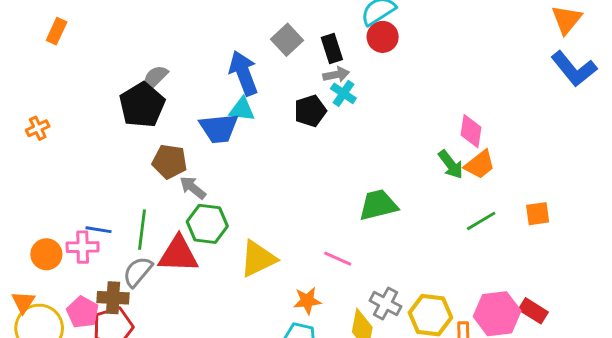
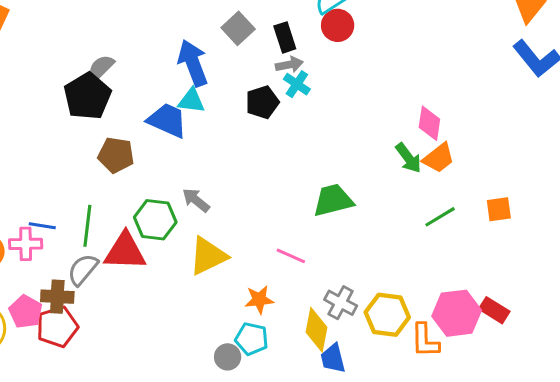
blue trapezoid: (219, 128) -> (167, 120), turned -150
gray arrow: (193, 188) -> (196, 200), moved

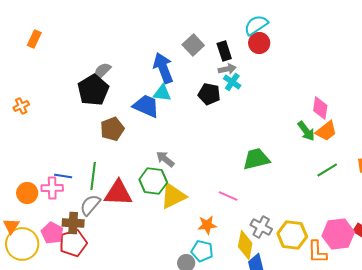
black pentagon: (262, 102) -> (209, 94), turned 30
brown pentagon: (116, 155) -> (112, 129), turned -30
green hexagon: (155, 220) -> (153, 181), moved

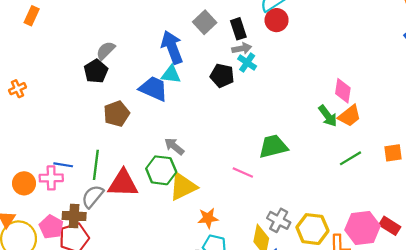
black pentagon: (93, 90) -> (96, 71), size x0.7
pink line: (228, 196) -> (243, 172), moved
orange star: (207, 225) -> (208, 218), moved

